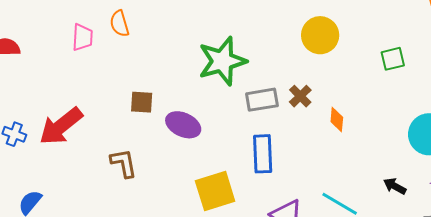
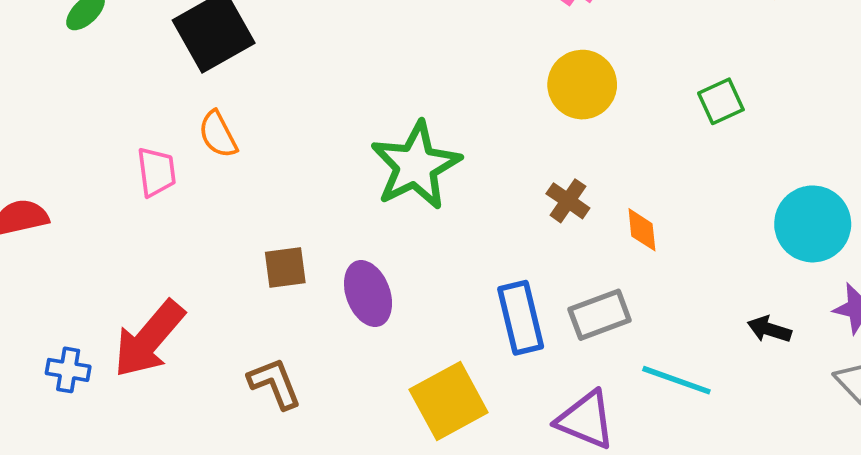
gray rectangle: (262, 100) -> (600, 315), moved
purple ellipse: (183, 125) -> (368, 294), turned 56

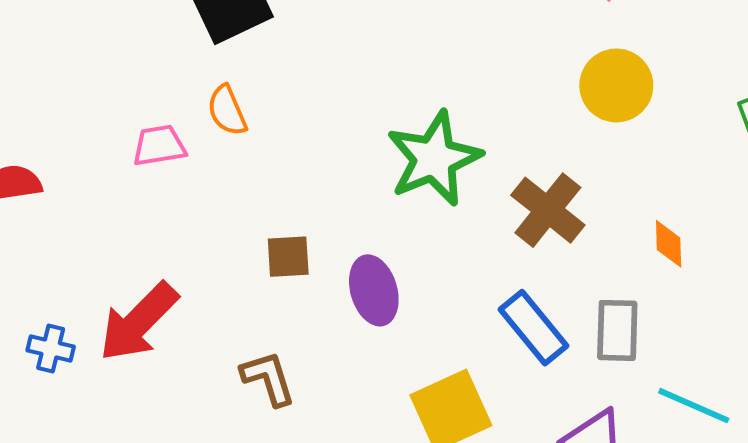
pink trapezoid: (156, 172) -> (159, 146), turned -96
brown cross: (568, 201) -> (548, 210), moved, size x1.6
gray rectangle: (600, 315) -> (617, 330), turned -72
blue rectangle: (521, 318) -> (534, 328), turned -30

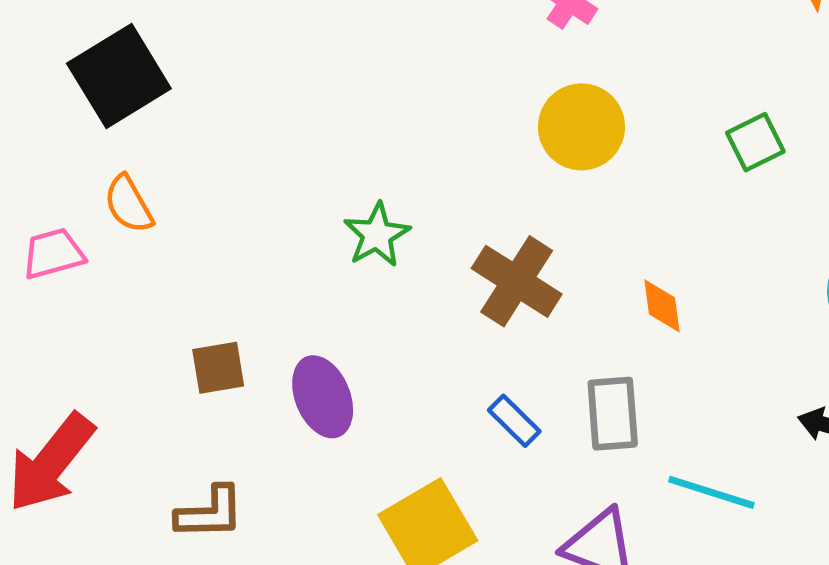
green star: (434, 159) -> (377, 235), size x0.6
blue rectangle: (534, 328) -> (514, 421), size x0.6
brown L-shape: (268, 378) -> (210, 513), turned 112

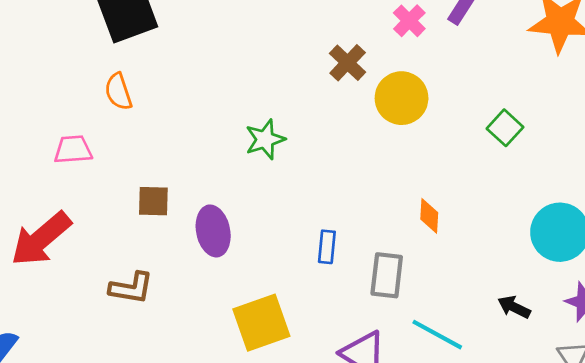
green square: (755, 142) -> (505, 128), turned -32
pink trapezoid: (53, 254) -> (73, 150), moved
brown cross: (517, 281) -> (348, 63), moved, size x0.7
blue rectangle: (514, 421) -> (327, 247), moved, turned 40

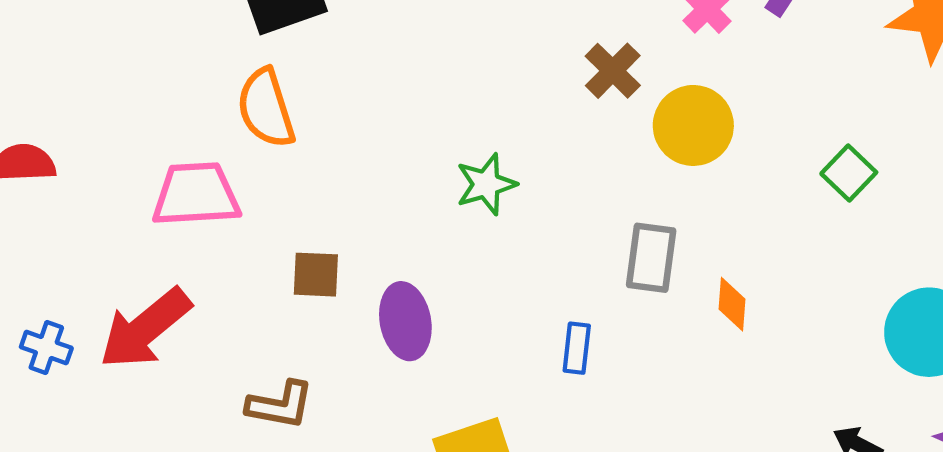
orange semicircle: (118, 92) -> (266, 108), size x1.4
pink trapezoid: (73, 150) -> (196, 195), size x1.5
gray rectangle: (387, 275) -> (651, 258), moved

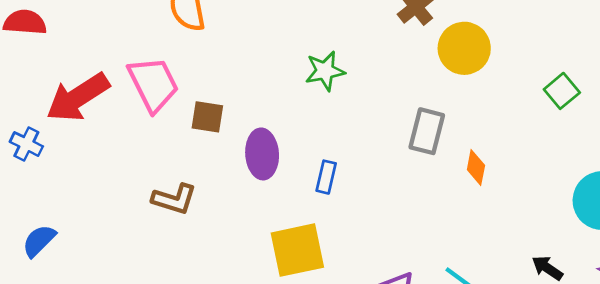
pink trapezoid: (196, 195) -> (153, 84), moved, turned 60
red arrow: (145, 329) -> (78, 97), moved
blue rectangle: (577, 348) -> (326, 177), moved

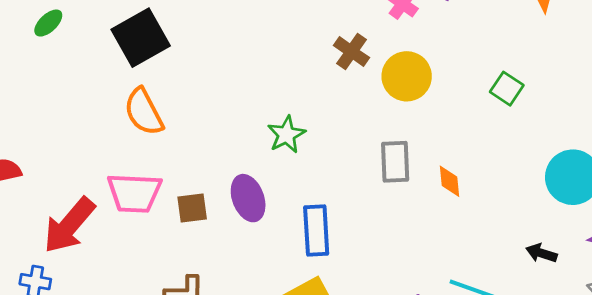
pink trapezoid: (153, 84) -> (134, 193), turned 136
purple ellipse: (262, 154) -> (248, 198), moved
blue rectangle: (326, 177) -> (316, 231), size x1.6

